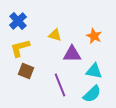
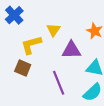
yellow triangle: (55, 35) -> (53, 30), turned 48
yellow L-shape: (20, 48) -> (31, 45), moved

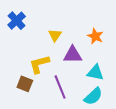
yellow L-shape: (31, 45) -> (39, 64), moved
brown square: (23, 68) -> (25, 84), moved

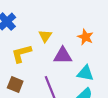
yellow L-shape: (39, 64) -> (21, 54), moved

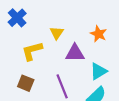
cyan triangle: (85, 73) -> (98, 71), turned -42

